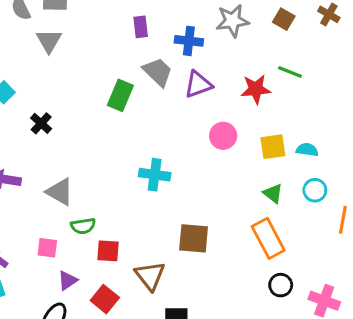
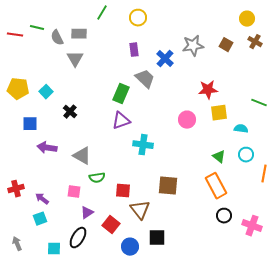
blue cross: (189, 41) -> (165, 59), turned 36
green line: (290, 72) -> (259, 103), moved
purple triangle: (198, 84) -> (121, 121), moved
yellow square: (273, 147) -> (219, 113), moved
red square: (108, 251) -> (123, 191), moved

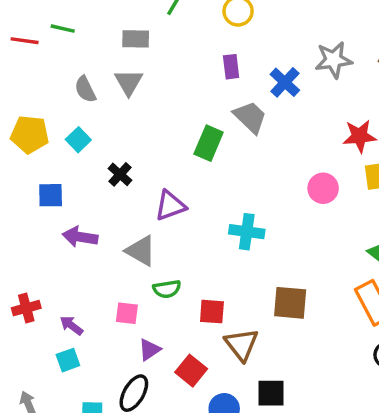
gray semicircle: (57, 38) -> (85, 89), moved
purple triangle: (121, 121) -> (170, 206), moved

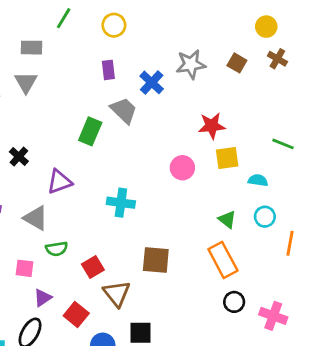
red square: (212, 312) -> (93, 267), turned -35

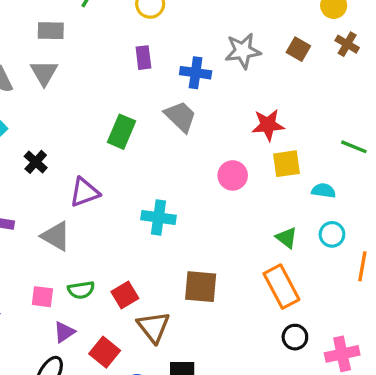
blue cross: (152, 82) -> (196, 73), turned -35
gray trapezoid: (124, 110) -> (180, 116), moved
green semicircle: (57, 249) -> (81, 290), moved
pink cross: (273, 316) -> (342, 354), turned -32

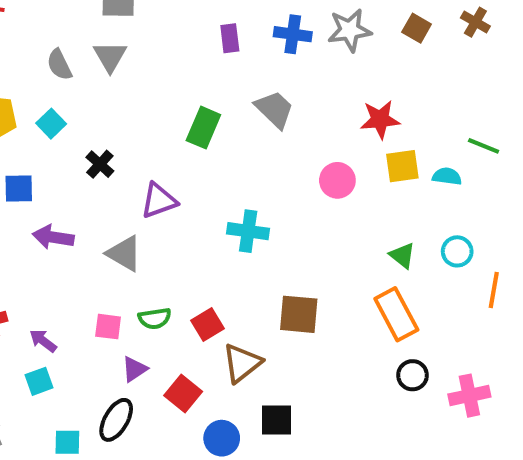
blue cross: (196, 73) -> (293, 34), moved
cyan semicircle: (324, 191) -> (447, 176), moved
brown triangle: (154, 327) -> (242, 363), turned 30

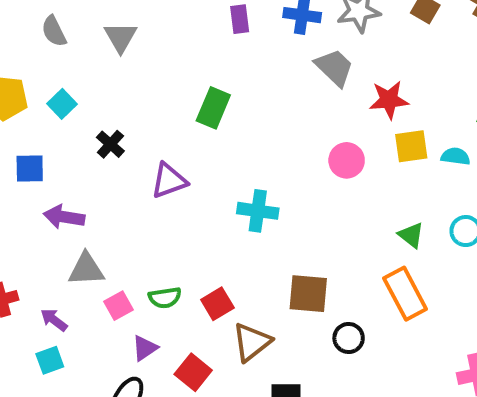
gray semicircle: (59, 65) -> (54, 31), moved
gray trapezoid: (274, 109) -> (334, 68), moved
gray triangle: (124, 253) -> (86, 269), moved, turned -33
pink square: (108, 327) -> (118, 306), turned -36
black circle: (413, 375) -> (349, 338), moved

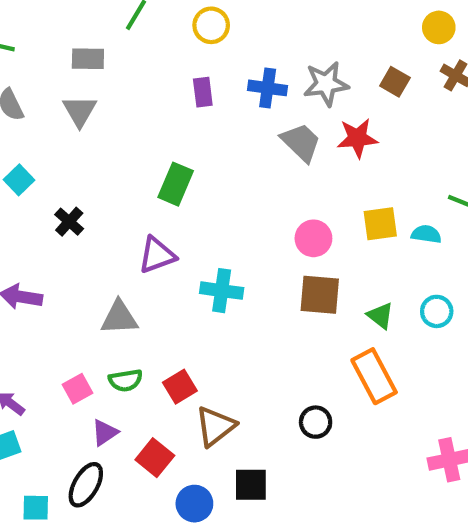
red star: (389, 100) -> (357, 138), moved
purple triangle: (169, 181) -> (157, 255), moved
gray triangle: (86, 269) -> (119, 318), moved
brown square: (308, 294) -> (320, 295), moved

